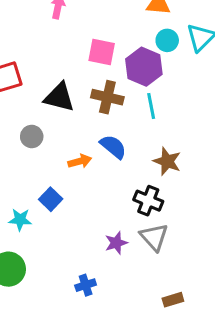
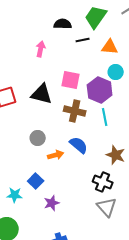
black triangle: (59, 97) -> (42, 94), moved
gray circle: (32, 137) -> (38, 138), moved
purple star: (116, 243) -> (52, 203), moved

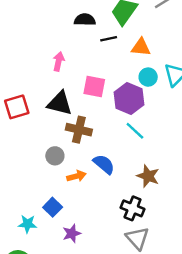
pink arrow: (41, 49) -> (59, 61), moved
brown cross: (75, 111) -> (79, 130), moved
cyan line: (105, 117) -> (135, 131), turned -36

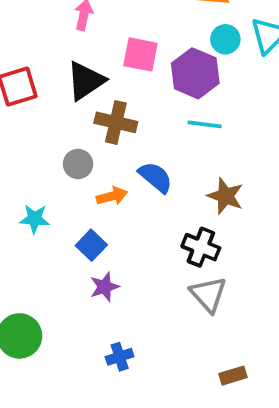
black triangle: (60, 103) -> (86, 81), turned -48
cyan line: (135, 131) -> (205, 124), turned -36
blue square: (53, 207) -> (91, 245), moved
cyan star: (27, 224) -> (35, 219), moved

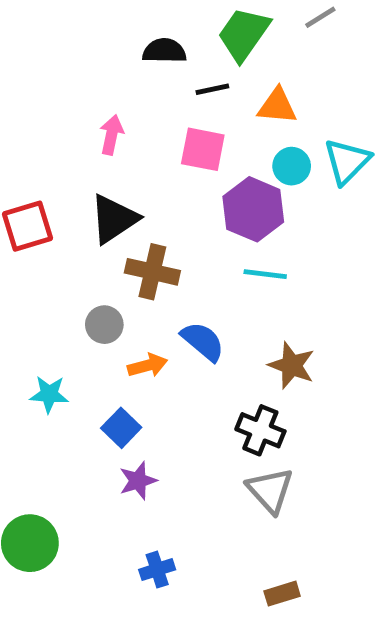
pink square: (140, 54) -> (203, 149), moved
brown rectangle: (233, 376) -> (282, 594), moved

